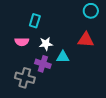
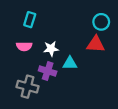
cyan circle: (91, 11) -> (101, 22), moved
cyan rectangle: (35, 21) -> (30, 20), moved

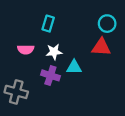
cyan rectangle: (30, 20) -> (48, 24), moved
gray cross: (28, 87) -> (16, 92), moved

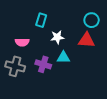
white star: (54, 52) -> (57, 37), moved
gray cross: (16, 92) -> (15, 66), moved

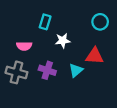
red triangle: (86, 40) -> (95, 56), moved
cyan triangle: (63, 57) -> (76, 70), moved, turned -40

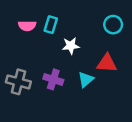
pink semicircle: (24, 46) -> (27, 26), moved

